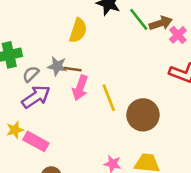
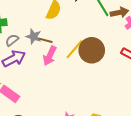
yellow line: (109, 98) -> (74, 49), moved, turned 55
brown circle: (143, 115) -> (92, 50), moved

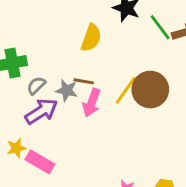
gray star: (34, 36) -> (67, 90), moved

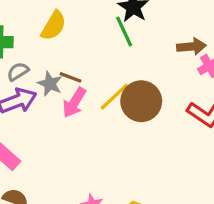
green line: (160, 27) -> (124, 32), moved
yellow semicircle: (91, 38) -> (54, 26), moved

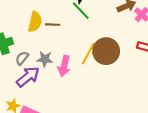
brown line: (71, 77) -> (53, 25), moved

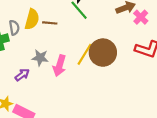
gray semicircle: (22, 58) -> (14, 28), moved, turned 128
purple arrow: (28, 77) -> (22, 75), size x0.6

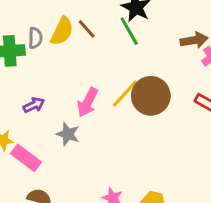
brown line: (50, 23) -> (87, 29), moved, turned 32
gray star: (40, 58) -> (68, 134), moved

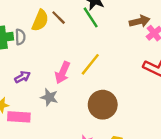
gray semicircle: (35, 38) -> (20, 37), moved
brown circle: (151, 96) -> (103, 105), moved
pink rectangle: (26, 158) -> (19, 117), turned -30

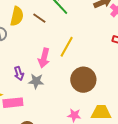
brown line: (59, 18) -> (39, 18), moved
purple arrow: (22, 77) -> (19, 74), moved, turned 112

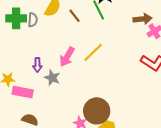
brown circle: (83, 80) -> (97, 111), moved

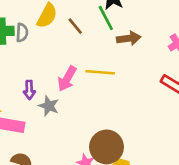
brown arrow: (143, 19) -> (129, 38), moved
yellow line: (93, 52) -> (100, 72), turned 50

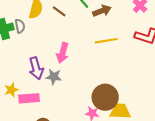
yellow line: (100, 72) -> (106, 41), moved
purple arrow: (29, 90) -> (36, 68), size x1.5

